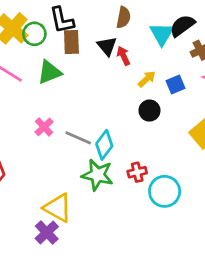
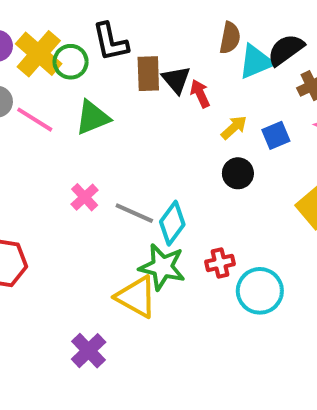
brown semicircle: (123, 17) -> (230, 38), moved
cyan triangle: (162, 34) -> (256, 62), turned 36
brown rectangle: (71, 42) -> (148, 74), moved
yellow triangle: (58, 208) -> (136, 297), moved

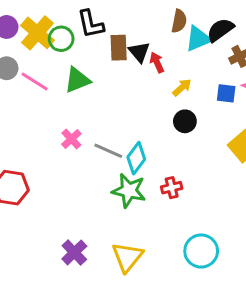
blue square: (276, 135) -> (226, 93), moved, turned 30
cyan circle: (260, 291) -> (201, 251), moved
yellow triangle: (136, 297) -> (127, 257), moved, turned 40

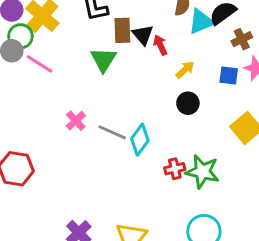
green circle: (61, 39) -> (20, 36), moved
green triangle: (77, 80) -> (103, 60), moved, turned -36
green star: (129, 191) -> (202, 172), moved

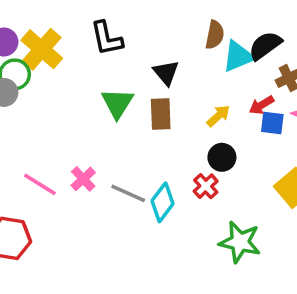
brown rectangle: (122, 30) -> (161, 114), moved
red arrow: (160, 45) -> (262, 105), moved, turned -96
pink line: (39, 64) -> (40, 184), moved
red cross: (175, 169) -> (206, 186), moved, turned -30

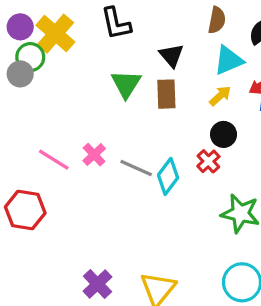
cyan triangle: (238, 56) -> (229, 60), moved

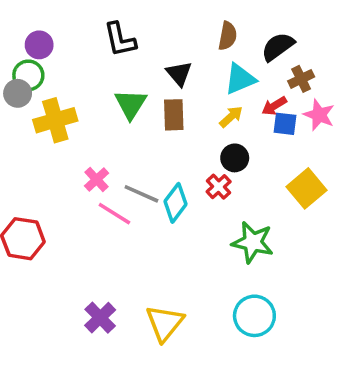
purple circle: (20, 27) -> (39, 45), moved
yellow cross: (55, 34) -> (55, 120), moved, turned 33
pink line: (54, 160) -> (114, 214), moved

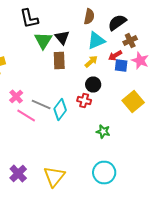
green triangle: (131, 104) -> (43, 40), moved
red cross: (219, 187) -> (84, 100), turned -32
green star: (253, 242) -> (103, 132), size x0.6

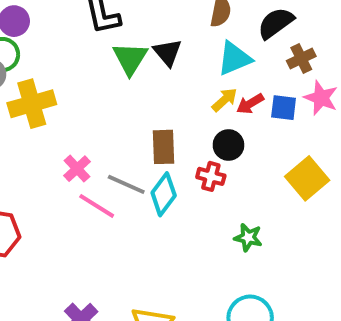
red arrow: (115, 56) -> (250, 104), moved
brown rectangle: (59, 60) -> (164, 147), moved

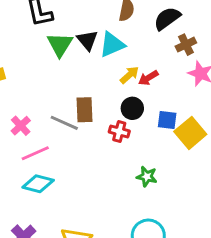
cyan triangle: (234, 58) -> (112, 45), moved
blue square: (284, 108) -> (167, 120), moved
gray line: (126, 184) -> (64, 123), moved
cyan diamond: (164, 194) -> (38, 184), moved, turned 68
pink line: (97, 206) -> (35, 153), turned -56

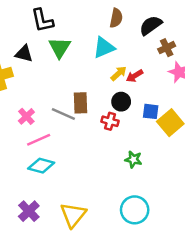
black triangle: (87, 40) -> (24, 54), moved, turned -36

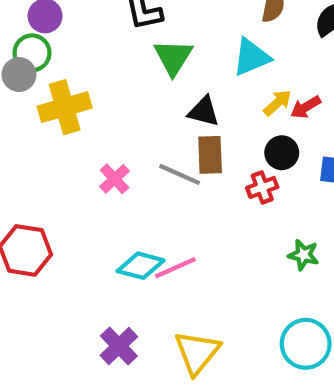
black triangle: (24, 54) -> (204, 111), moved
red cross: (110, 121) -> (262, 187), turned -35
pink line: (39, 140) -> (175, 268), moved

